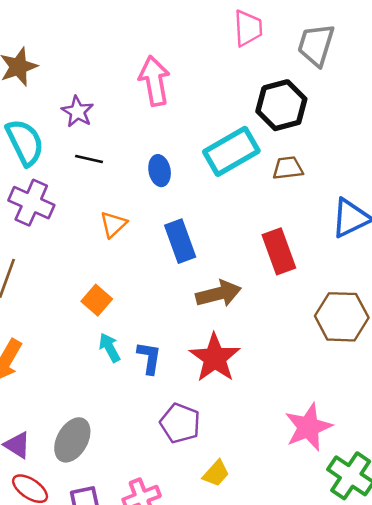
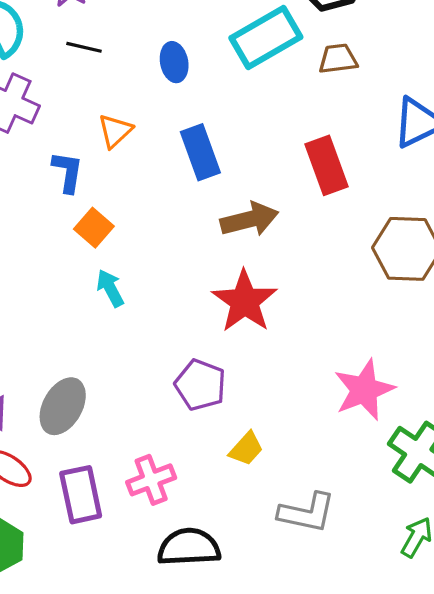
blue L-shape: (149, 358) -> (68, 172), moved

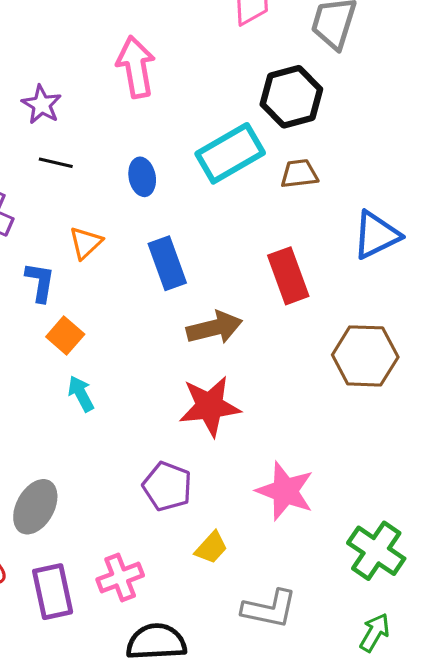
red star: (245, 301) -> (210, 406), turned 30
pink star: (364, 390) -> (285, 491), moved, turned -30

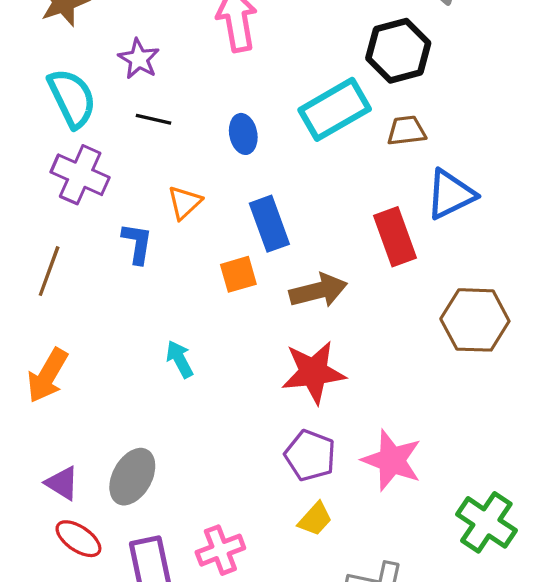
blue triangle: (376, 235) -> (451, 194), moved
orange square: (65, 336) -> (238, 274), moved, turned 33
purple pentagon: (167, 486) -> (310, 455), moved

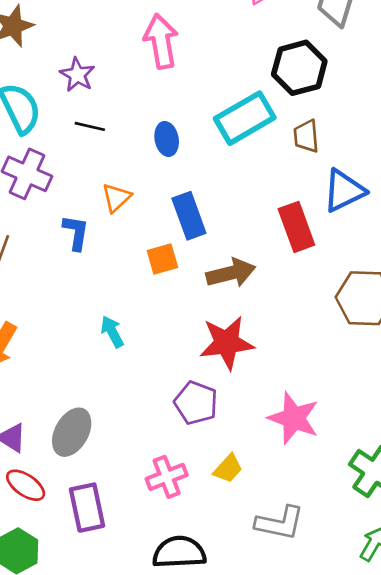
brown trapezoid: (406, 131) -> (306, 136), turned -88
purple pentagon: (310, 455) -> (196, 403), moved
pink cross: (220, 550) -> (167, 477), moved

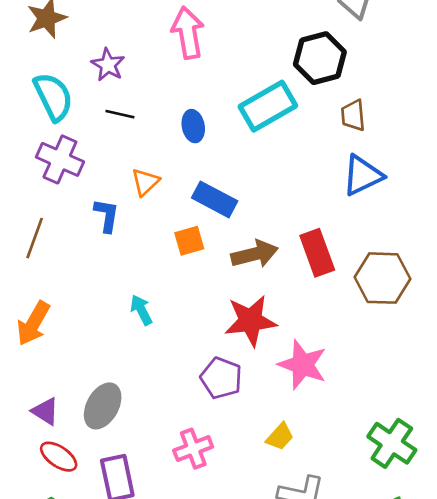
brown trapezoid: (306, 136) -> (353, 115), moved
blue rectangle: (189, 216) -> (215, 199), turned -42
red rectangle: (296, 227) -> (317, 253), moved
pink star: (294, 418) -> (303, 365), moved
yellow trapezoid: (228, 468) -> (280, 437), moved

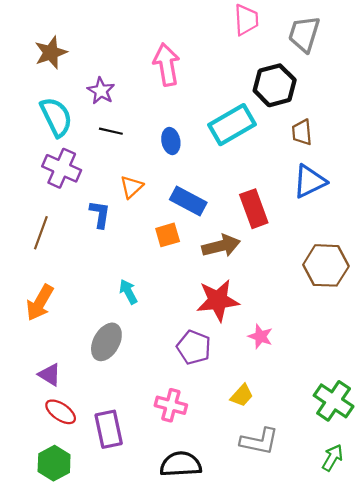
red rectangle: (317, 253) -> (254, 209), moved
pink star: (303, 365) -> (260, 336), size x0.6
gray ellipse: (103, 406) -> (106, 342), moved
pink cross: (193, 449) -> (171, 405), turned 36

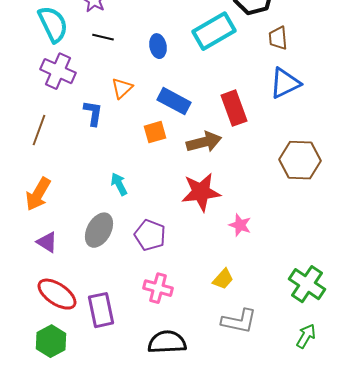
purple pentagon: (194, 347) -> (150, 235), moved
purple triangle: (50, 375) -> (47, 242), moved
red ellipse: (61, 412) -> (57, 294), size x1.4

